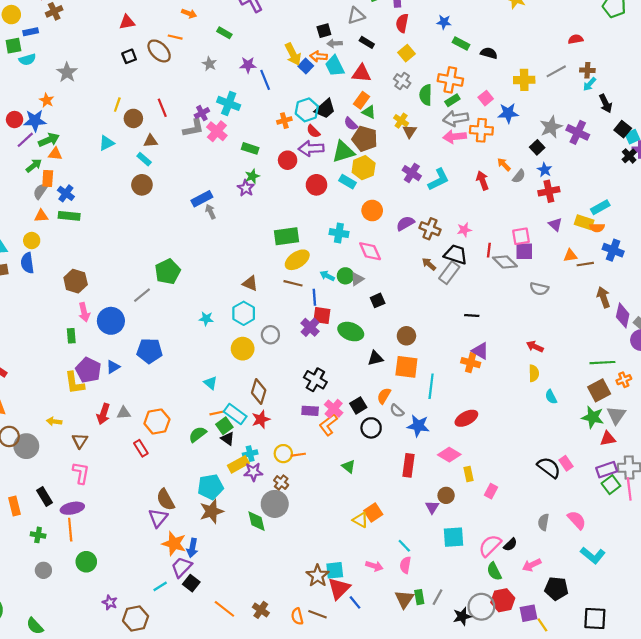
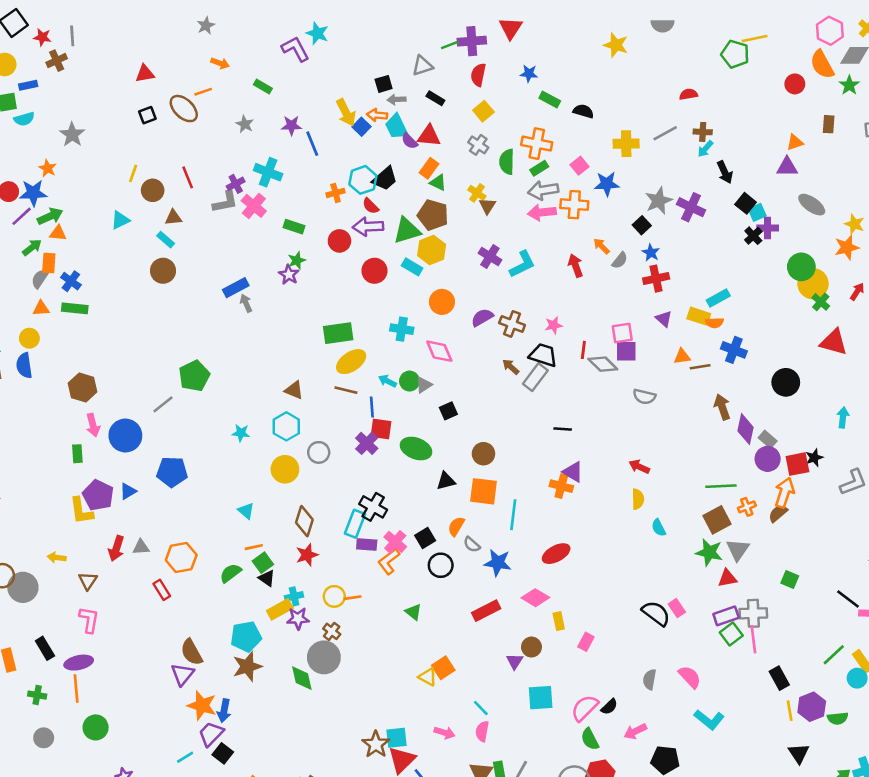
orange line: (175, 37) -> (203, 92), turned -32
purple semicircle: (351, 124) -> (410, 141), moved
cyan rectangle: (235, 414) -> (355, 524), moved, turned 75
red rectangle: (409, 465) -> (486, 611), turned 55

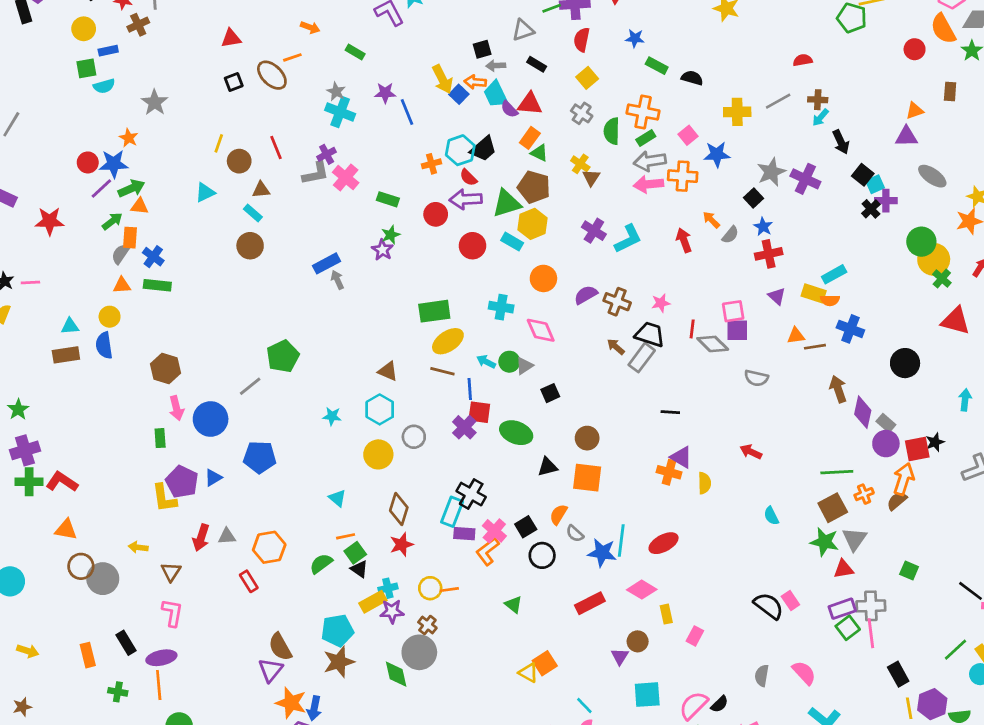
cyan cross: (268, 172) -> (340, 112), moved
yellow semicircle: (638, 499) -> (704, 483), moved
cyan line: (513, 515) -> (621, 540), moved

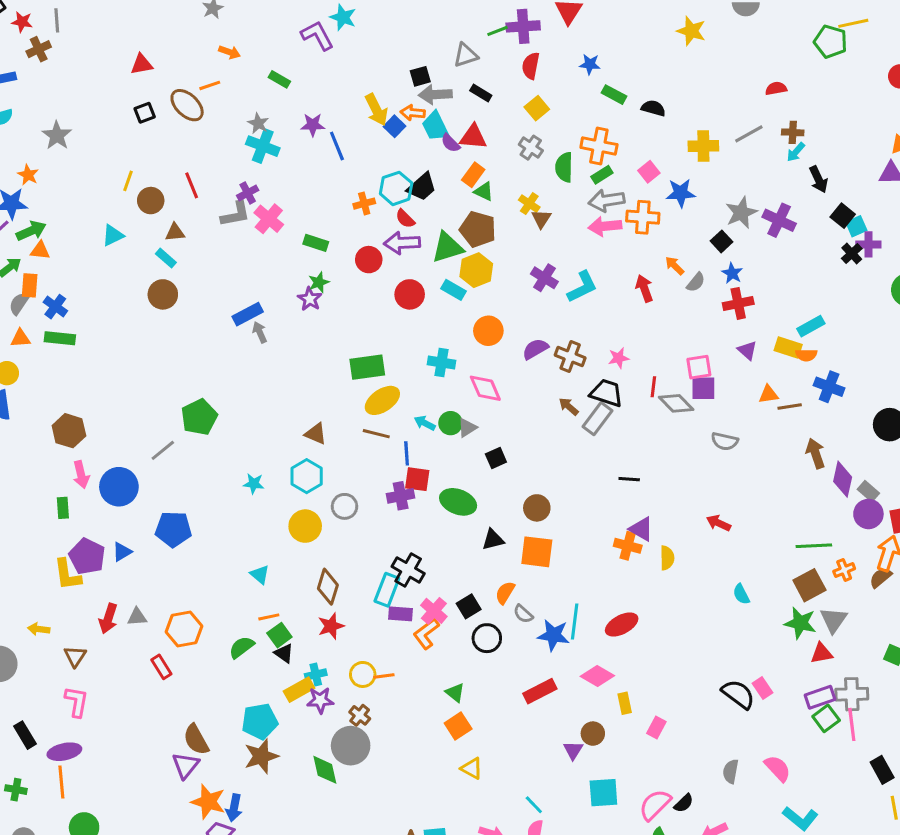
gray arrow: (496, 66) -> (435, 95), size x1.5
purple cross: (464, 427) -> (401, 496), turned 35
orange square: (545, 663) -> (458, 726), moved

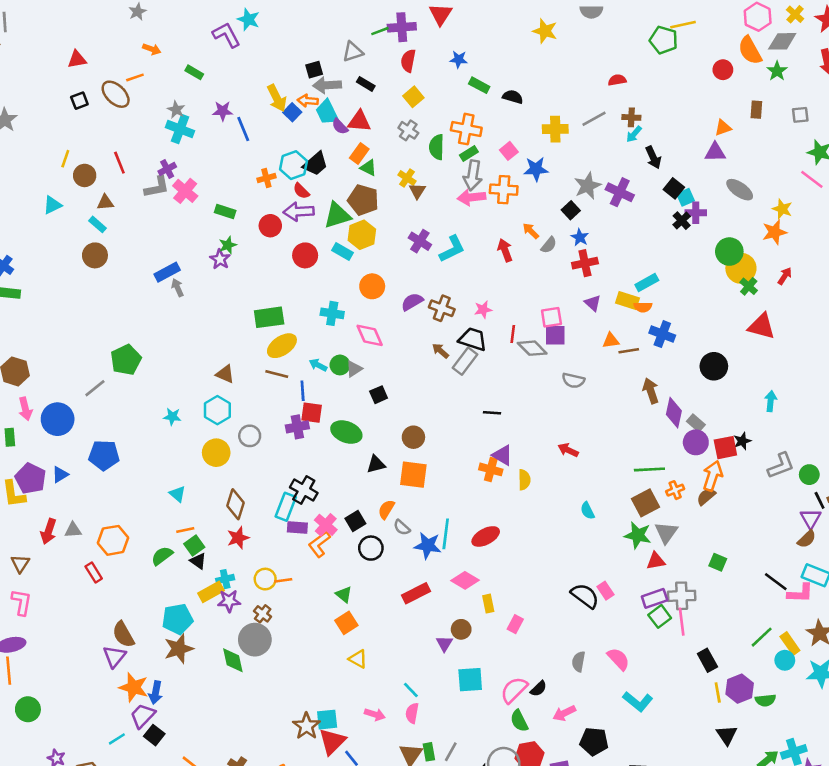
gray arrow: (606, 201) -> (473, 175), turned -72

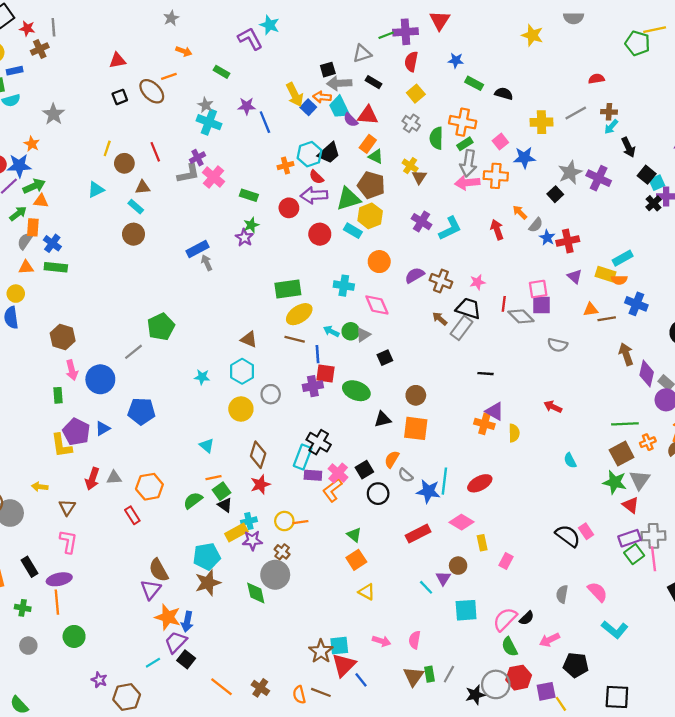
blue star: (580, 237) -> (547, 238), moved
red triangle: (656, 561) -> (631, 505), turned 48
cyan line: (411, 690) -> (426, 587), moved

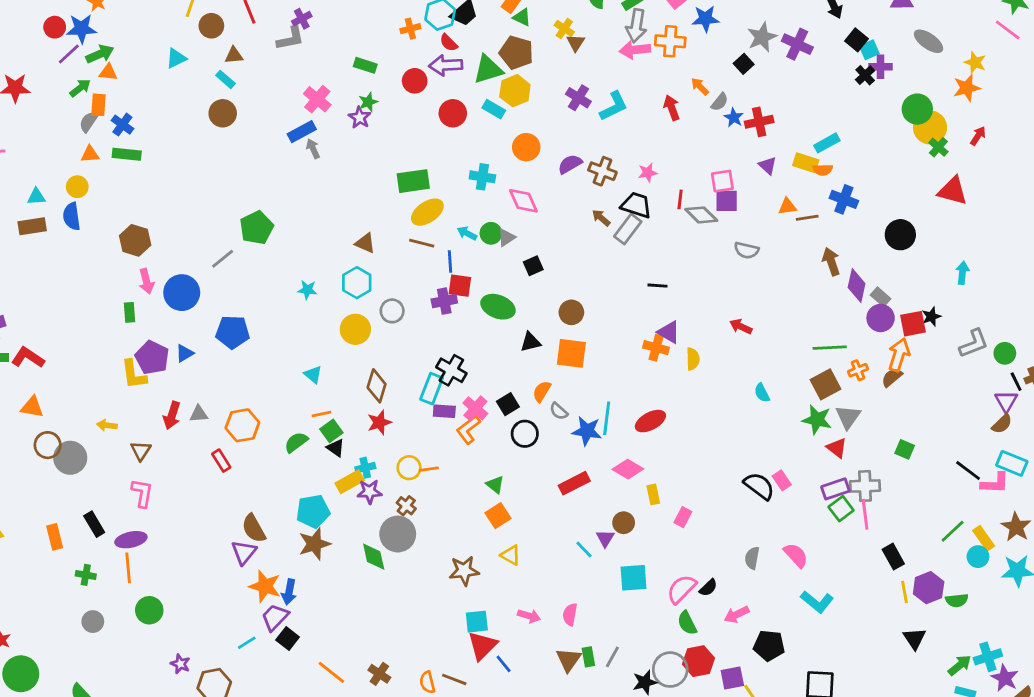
pink cross: (213, 177) -> (317, 99), moved
brown star: (321, 651) -> (464, 571), moved, turned 30

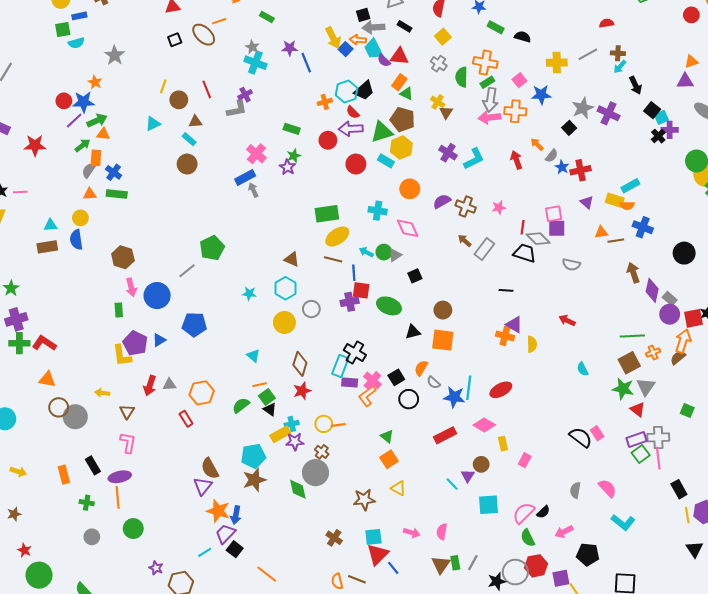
black trapezoid: (636, 205) -> (525, 253), moved
brown cross: (379, 674) -> (334, 538), moved

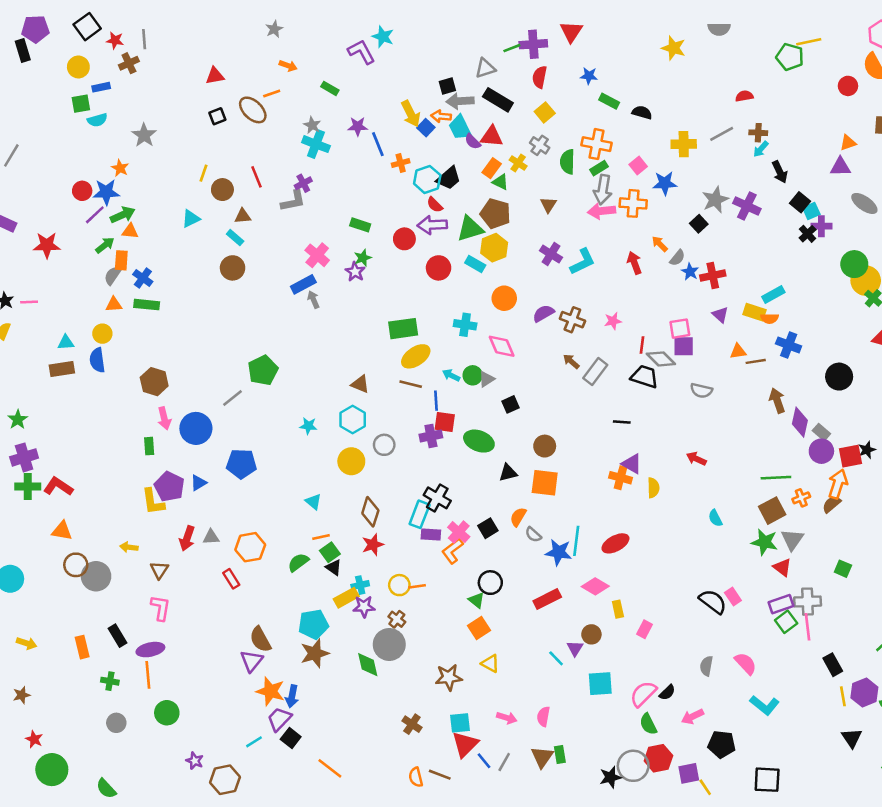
black rectangle: (405, 26) -> (498, 100), size x1.6
orange cross: (325, 102) -> (401, 163), moved
yellow cross: (438, 102) -> (518, 163), moved
black circle: (409, 399) -> (490, 583), moved
gray line: (473, 563) -> (504, 762), moved

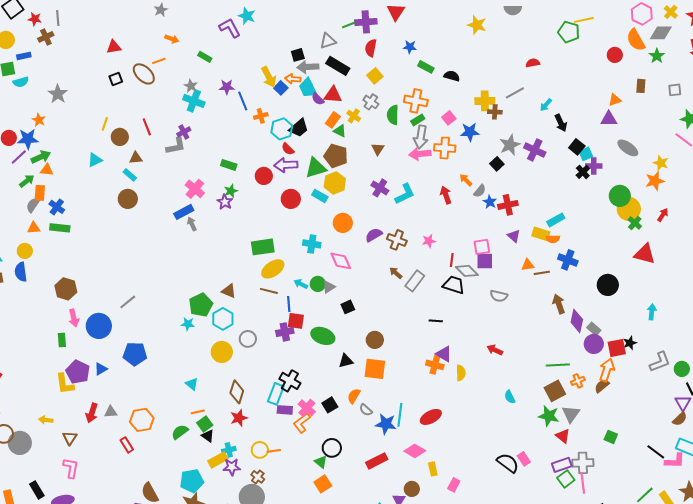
brown cross: (758, 133) -> (495, 112), moved
green pentagon: (263, 370) -> (201, 305), moved

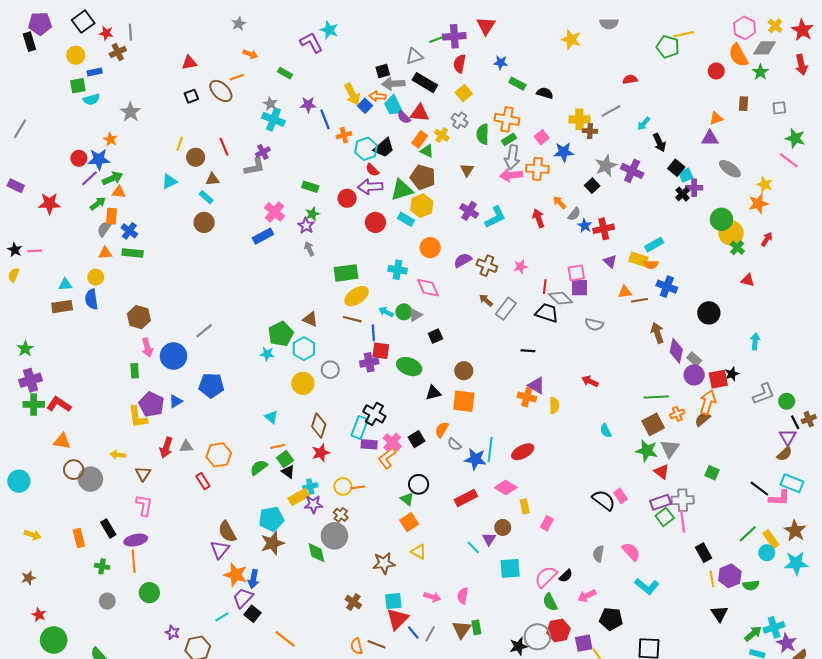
gray arrow: (192, 224) -> (309, 249), moved
red triangle: (645, 254) -> (748, 280), size x0.6

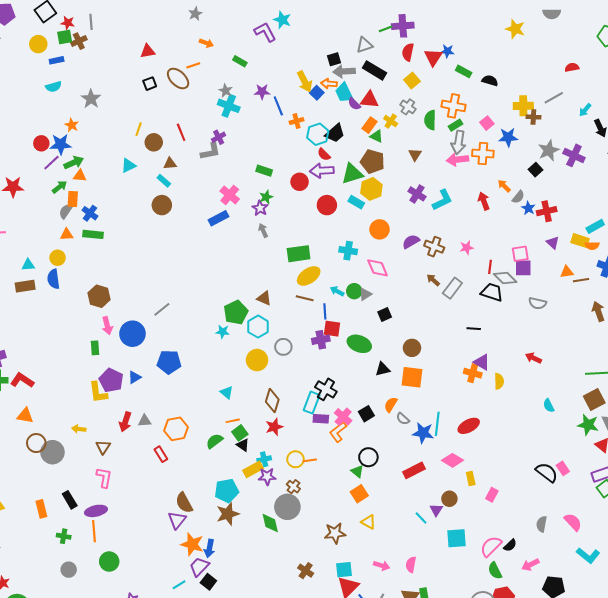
red triangle: (486, 26) -> (433, 57), moved
green square: (78, 86) -> (65, 37), moved

